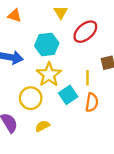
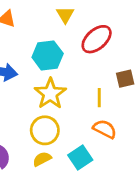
cyan square: (68, 95) -> (80, 158), moved
yellow circle: (31, 98) -> (45, 130), moved
orange semicircle: (92, 102) -> (105, 129), turned -72

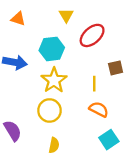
cyan square: (80, 158) -> (109, 140), moved
yellow semicircle: (42, 159) -> (54, 145), moved, turned 128

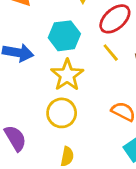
yellow line: (94, 84) -> (111, 53), moved, turned -40

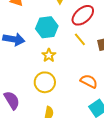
yellow star: (67, 75) -> (49, 55), size x0.6

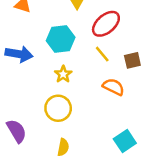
orange semicircle: (89, 81) -> (114, 87), moved

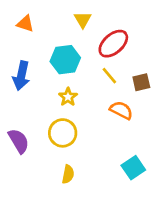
blue arrow: (19, 54) -> (21, 76), turned 92
purple semicircle: (17, 131) -> (19, 141), moved

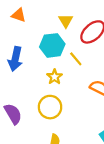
yellow triangle: (83, 20) -> (66, 21), moved
yellow line: (109, 76) -> (76, 59), moved

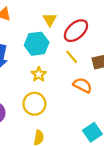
yellow line: (76, 59) -> (72, 57), moved

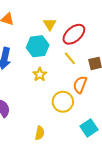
orange semicircle: (83, 85) -> (80, 85), turned -96
yellow circle: (34, 104) -> (63, 102), moved

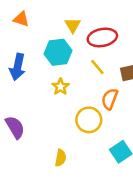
red ellipse: (74, 34) -> (102, 37), turned 30

